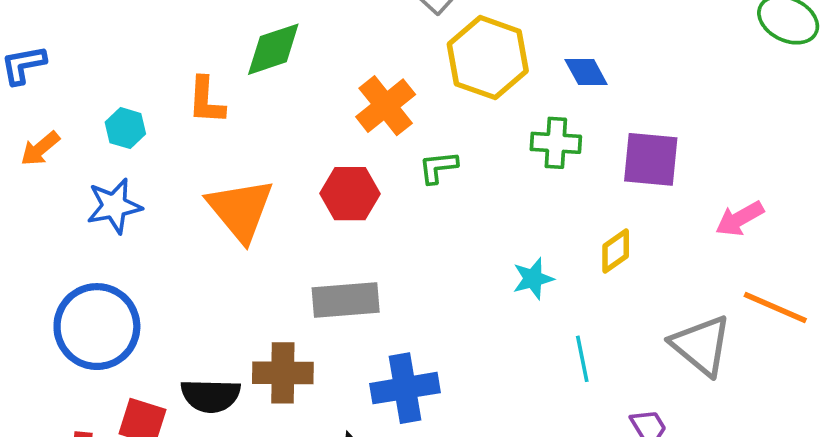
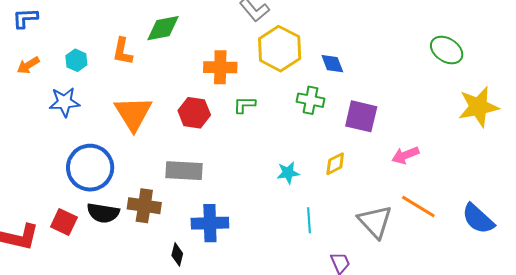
orange cross: (386, 106) -> (220, 67), turned 32
blue circle: (97, 327) -> (90, 168), moved

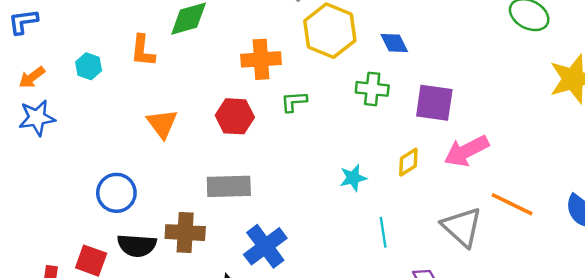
blue star: (64, 102) -> (37, 118), moved
orange triangle: (133, 113) -> (162, 124), size x0.7
pink arrow: (405, 155) -> (466, 151), moved, size x1.4
blue circle: (90, 168) -> (116, 193), size x0.7
blue cross: (210, 223) -> (265, 246), turned -30

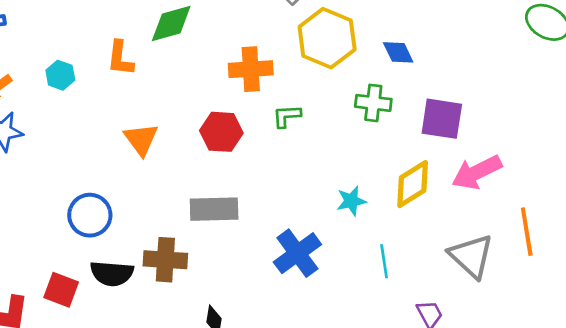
yellow diamond: (408, 162) -> (413, 184), size x1.5
orange line: (512, 204) -> (527, 232), turned 54
blue cross: (265, 246) -> (297, 253), moved

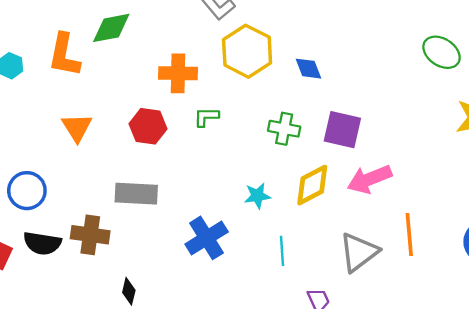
orange L-shape: (120, 58) -> (64, 55), size x1.4
green cross: (373, 103) -> (284, 129), moved
gray triangle: (471, 256) -> (359, 252), turned 36

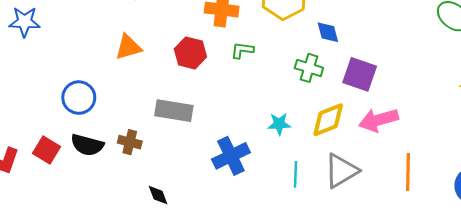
blue diamond: (308, 69) -> (328, 32), moved
orange triangle: (77, 127) -> (128, 47), turned 40
brown cross: (90, 235) -> (130, 142), size x0.7
gray triangle: (359, 252) -> (341, 171), moved
black diamond: (129, 291) -> (158, 195), turned -40

